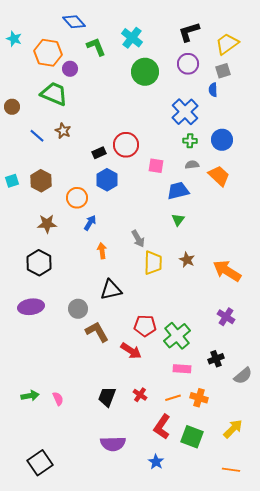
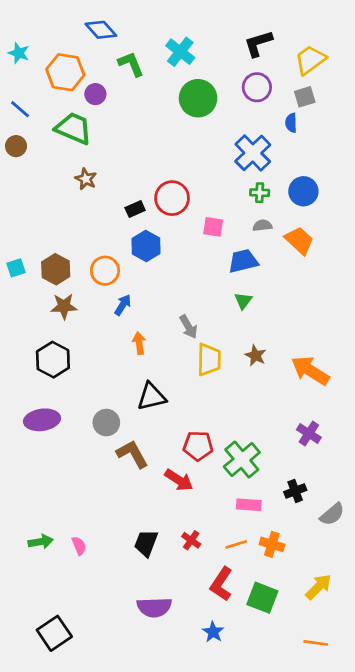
blue line: (37, 136) -> (20, 109), moved
cyan square: (12, 181) -> (16, 268), moved
brown hexagon: (41, 181) -> (56, 269), moved

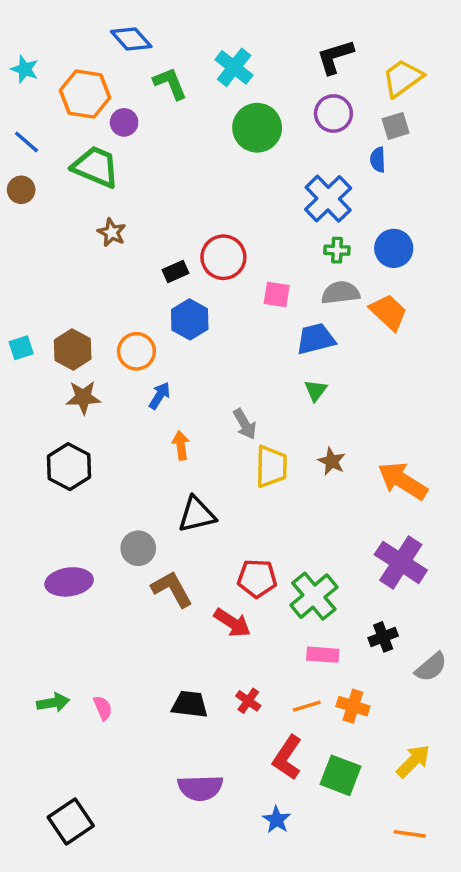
gray semicircle: (262, 225) -> (341, 293), size x1.5
purple ellipse: (42, 420) -> (69, 582), moved
purple cross: (309, 434) -> (401, 562), size x1.6
black trapezoid: (146, 543) -> (190, 704), turned 76

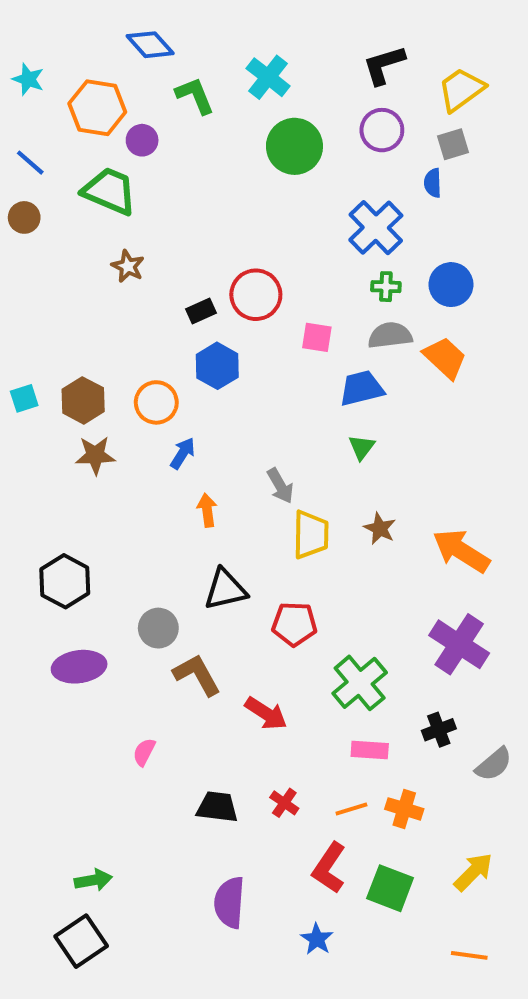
black hexagon: (69, 467) -> (65, 581), moved
red pentagon: (257, 578) -> (294, 624), moved
green arrow: (53, 703) -> (93, 880), moved
pink semicircle: (103, 708) -> (144, 752), moved, turned -130
purple semicircle: (200, 788) -> (229, 902), turned 96

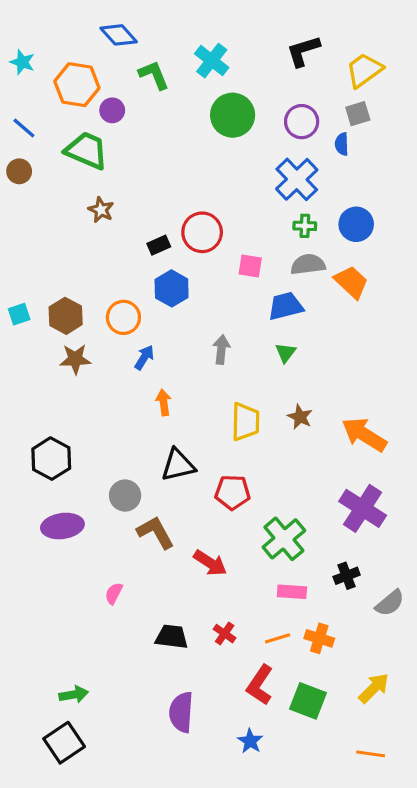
purple circle: (382, 130) -> (302, 122), moved
gray arrow: (280, 486) -> (221, 349), moved, turned -144

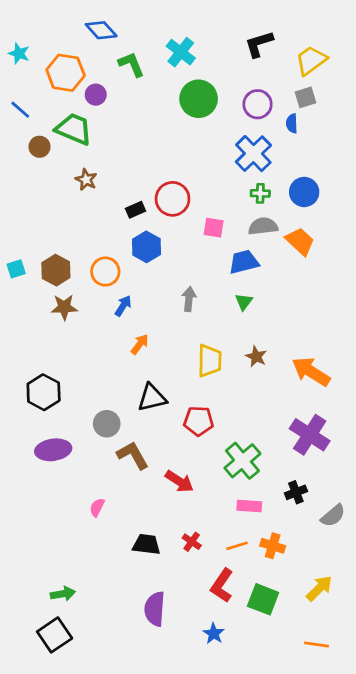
brown circle: (19, 171) -> (39, 147), moved
orange arrow: (164, 402) -> (140, 344), turned 45

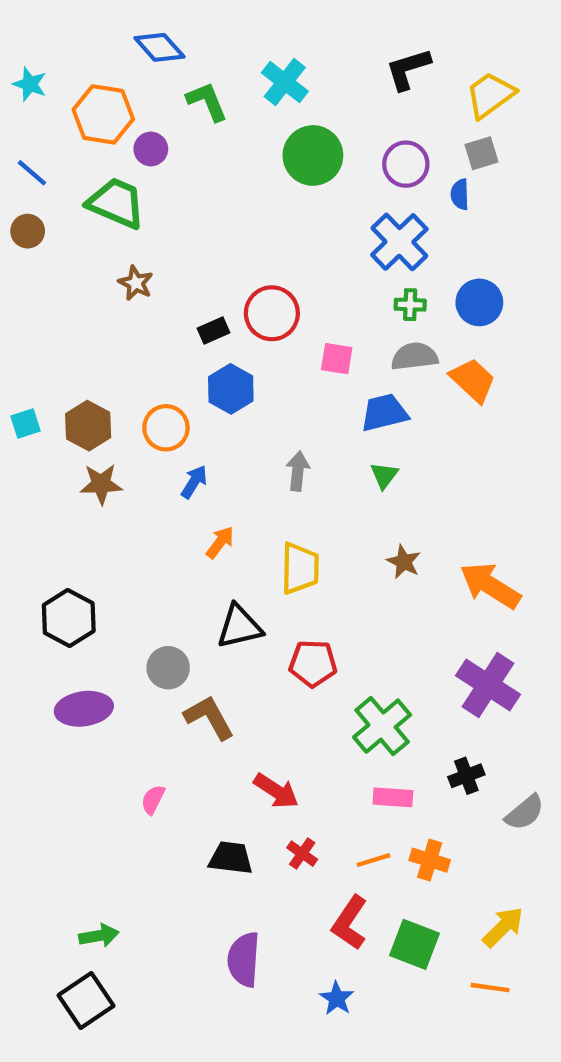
brown circle: (39, 147) -> (28, 231), moved
yellow trapezoid: (210, 361) -> (300, 568), moved
red arrow: (179, 481) -> (276, 791), moved
orange line: (317, 645) -> (490, 988), moved

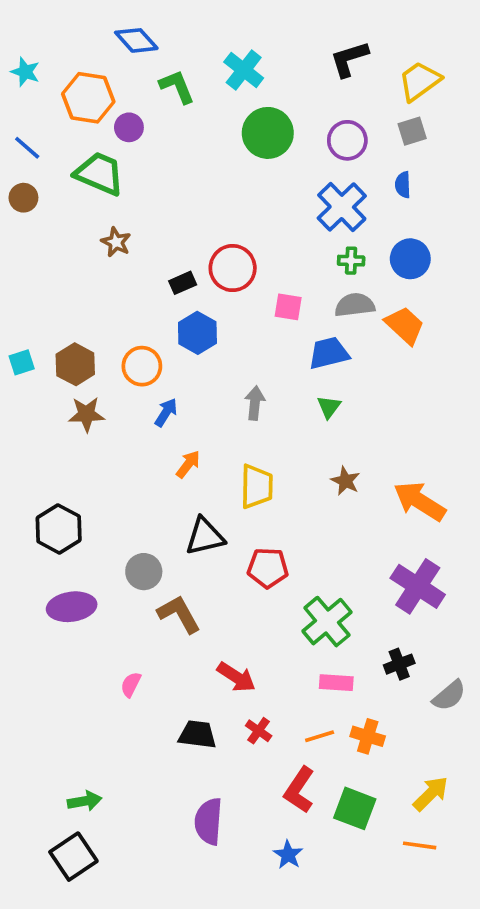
blue semicircle: (460, 194) -> (403, 185), moved

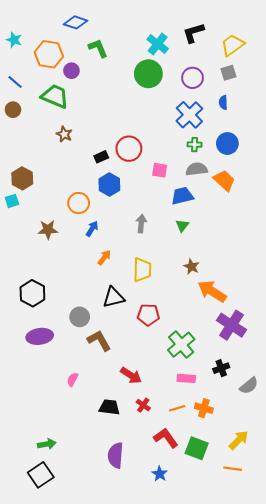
blue diamond: (136, 40) -> (76, 22), turned -30
cyan cross: (244, 70) -> (158, 44), moved
brown hexagon: (75, 364) -> (22, 178), moved
orange arrow: (420, 501) -> (212, 291), moved
red L-shape: (299, 790) -> (166, 438), turned 110

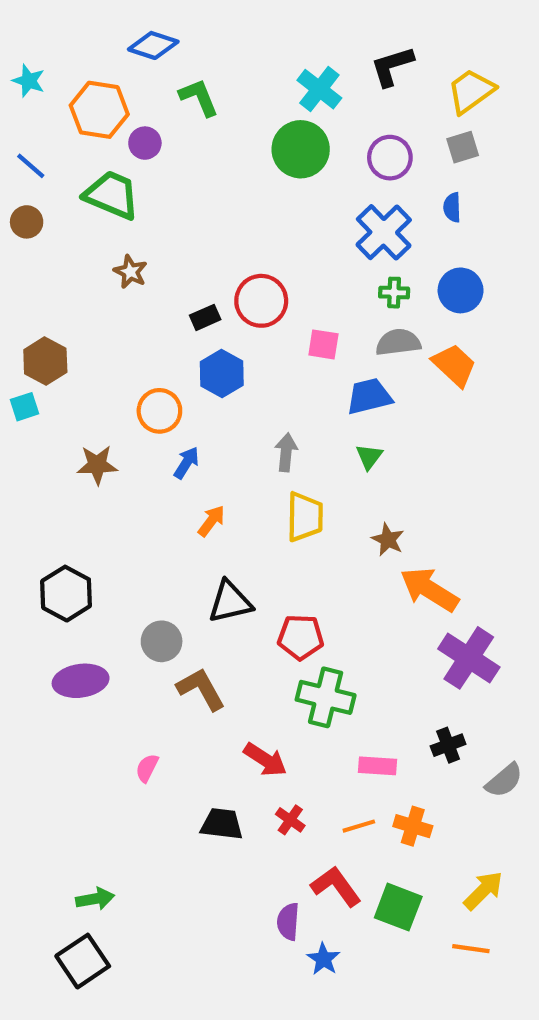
yellow trapezoid: (142, 270) -> (305, 517), moved
green cross: (181, 345) -> (326, 697), moved, turned -36
purple semicircle: (116, 455) -> (288, 922), moved, size x0.7

